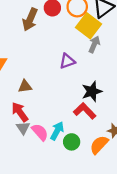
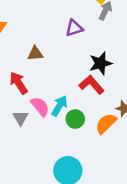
brown triangle: (25, 86) -> (35, 53), moved
gray triangle: (23, 128) -> (21, 118), moved

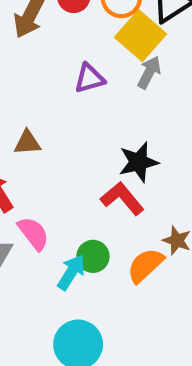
purple triangle: (74, 28) -> (89, 78), moved
cyan arrow: (59, 106) -> (71, 272), moved

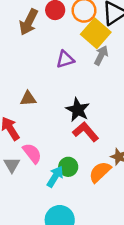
black star: (139, 162) -> (78, 110), moved, turned -30

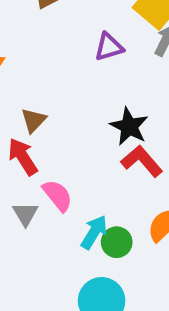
brown triangle: (28, 98) -> (34, 120), moved, turned -42
green circle: (68, 167) -> (117, 242), moved

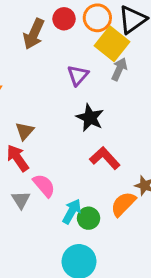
purple triangle: (109, 47) -> (78, 75), turned -30
black star: (129, 126) -> (90, 118), moved

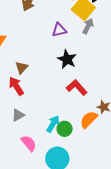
purple triangle: (78, 75) -> (59, 30), turned 35
pink semicircle: (44, 186) -> (29, 143), moved
gray triangle: (21, 200) -> (18, 115), turned 32

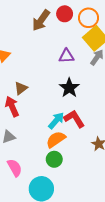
orange semicircle: (89, 119) -> (56, 139), moved
cyan arrow: (53, 124) -> (56, 120), moved

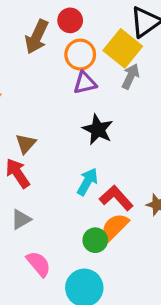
orange circle: (88, 18) -> (80, 55), moved
red L-shape: (74, 119) -> (116, 198), moved
orange semicircle: (56, 139) -> (115, 227), moved

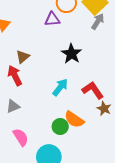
purple triangle: (85, 83) -> (52, 19), moved
red L-shape: (116, 198) -> (93, 90), moved
orange semicircle: (115, 227) -> (74, 119), turned -108

